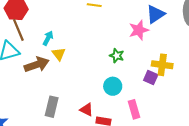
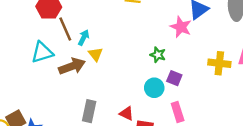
brown line: (18, 30) -> (65, 29), moved
pink star: (139, 30) -> (181, 27), turned -30
yellow cross: (162, 65) -> (219, 63), moved
purple square: (151, 78) -> (174, 78), moved

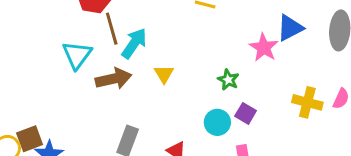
cyan arrow: (84, 38) -> (134, 43), size x1.5
cyan triangle: (42, 52) -> (77, 55), turned -45
yellow triangle: (95, 54) -> (164, 74), moved

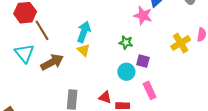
cyan arrow: (134, 43) -> (84, 32), moved
yellow cross: (307, 102) -> (181, 43), turned -30

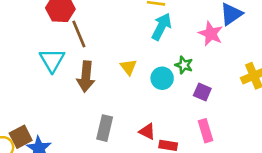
cyan arrow: (84, 32) -> (161, 27), moved
brown arrow: (52, 62) -> (86, 77), turned 115
cyan circle: (126, 72) -> (162, 78), moved

